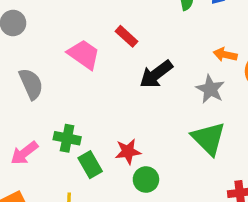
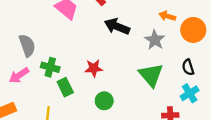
black arrow: (156, 74) -> (117, 26), turned 55
gray semicircle: (31, 84) -> (27, 45), moved
red star: (128, 152) -> (94, 68), moved

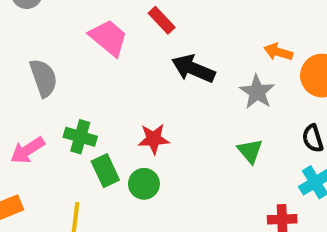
gray semicircle: (27, 45) -> (43, 78), moved
green triangle: (151, 75) -> (250, 151), size x0.6
green circle: (104, 101) -> (144, 184), moved

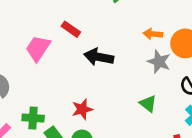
pink trapezoid: (108, 38) -> (38, 48), turned -84
gray star: (257, 92) -> (159, 62), moved

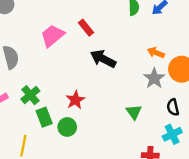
red star: (82, 109) -> (75, 100), turned -30
green cross: (33, 118) -> (30, 95), turned 30

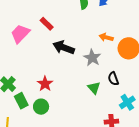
gray star: (154, 78) -> (92, 58), moved
black semicircle: (173, 107) -> (113, 79), moved

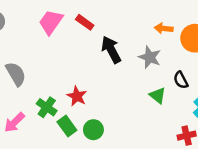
pink trapezoid: (20, 34) -> (51, 22), moved
black arrow: (64, 47) -> (111, 50), turned 50
red star: (45, 84) -> (77, 96), moved

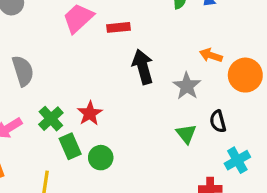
red rectangle: (85, 22) -> (118, 27), turned -54

